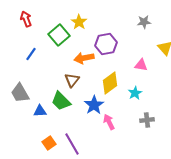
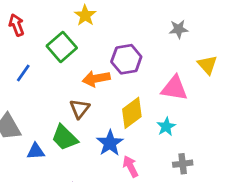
yellow star: (79, 22) -> (85, 15), moved
pink triangle: (141, 65) -> (174, 88), size x1.5

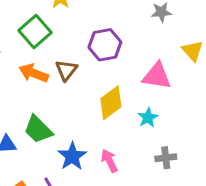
orange arrow: (96, 79) -> (34, 73), moved, turned 32
brown triangle: (80, 109) -> (66, 70), moved
blue star: (110, 143) -> (72, 156), moved

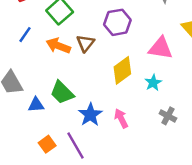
gray cross: (166, 158) -> (168, 116), turned 35

